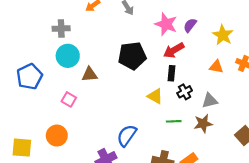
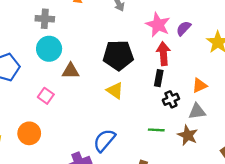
red arrow: (174, 50) -> (163, 54), turned 110
orange triangle: (216, 67) -> (200, 85), moved, turned -40
yellow triangle: (155, 96) -> (115, 91), moved
brown star: (203, 124) -> (188, 135), turned 30

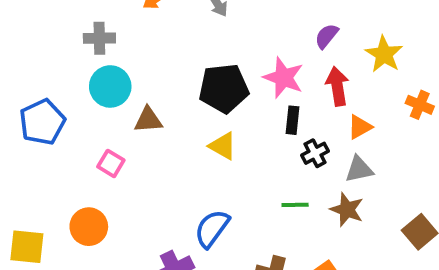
pink star: (158, 25) -> (284, 78), moved
red arrow: (163, 54) -> (337, 86), moved

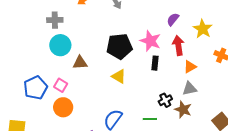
blue pentagon: (42, 122) -> (36, 88), moved
black cross: (315, 153) -> (165, 100), moved
green line: (295, 205) -> (150, 119), moved
orange circle: (89, 227) -> (63, 107), moved

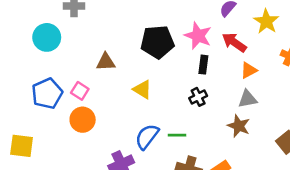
cyan circle: (60, 45) -> (47, 37), moved
red arrow: (178, 45) -> (234, 42), turned -48
yellow triangle: (119, 76) -> (142, 89), moved
black cross: (165, 100) -> (198, 97), moved
green line: (150, 119) -> (177, 135), moved

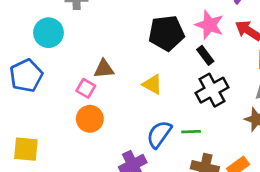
brown triangle: (106, 62) -> (104, 69), moved
black rectangle: (203, 65) -> (205, 55), moved, turned -42
blue pentagon: (47, 93) -> (26, 76), moved
black cross: (198, 97) -> (212, 90), size x1.6

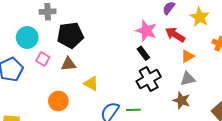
black pentagon: (166, 33) -> (70, 35), moved
yellow triangle: (152, 84) -> (91, 83), moved
pink square: (86, 88) -> (43, 59), moved

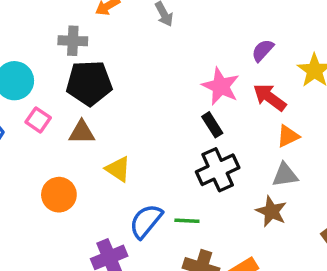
gray cross: (48, 12) -> (73, 41), moved

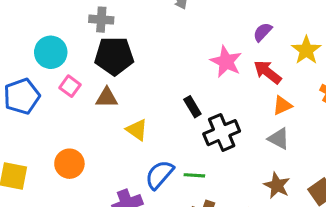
black rectangle: (212, 125) -> (192, 107), moved
gray triangle: (285, 175) -> (279, 139), turned 35
orange circle: (59, 195) -> (69, 164), moved
brown star: (271, 211) -> (277, 185), moved

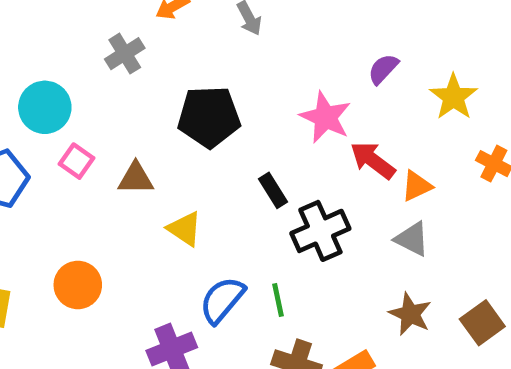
gray cross: (101, 20) -> (125, 54), turned -35
black pentagon: (114, 56) -> (209, 117), moved
red arrow: (268, 72) -> (373, 160), moved
green line: (194, 175) -> (278, 300), turned 75

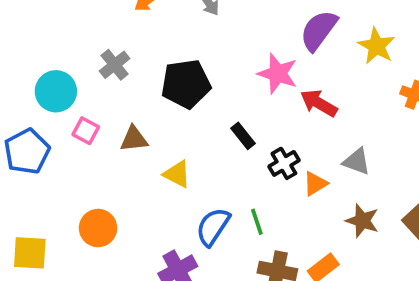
gray cross: (125, 54) -> (115, 65), moved
purple semicircle: (383, 69) -> (319, 30), size x1.6
orange triangle: (417, 186) -> (315, 184), moved
black cross: (320, 231) -> (284, 163), size x0.7

